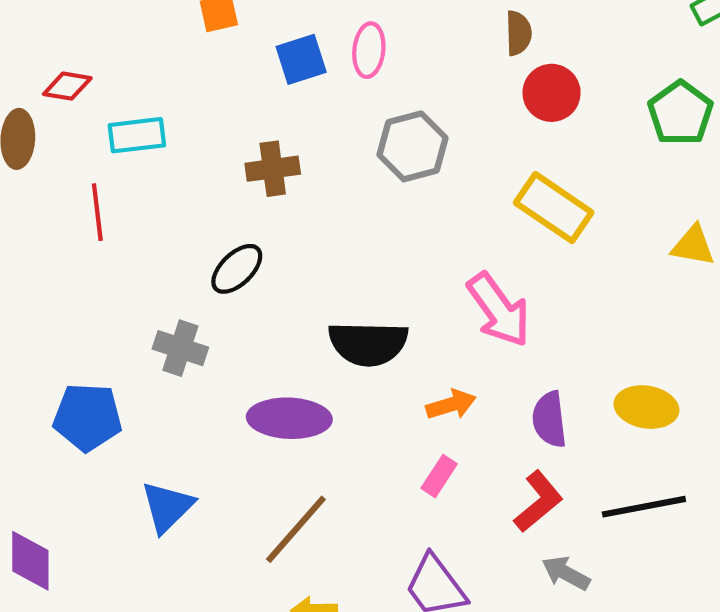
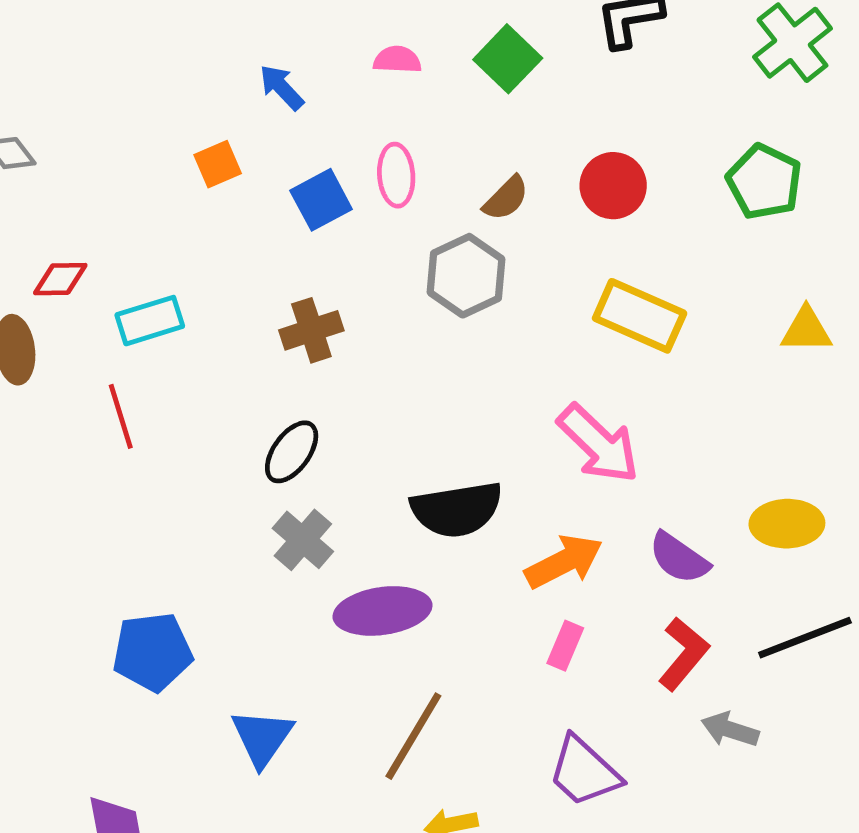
brown semicircle: (518, 33) -> (506, 198), moved, turned 57
gray cross: (180, 348) -> (303, 540), moved, turned 33
orange arrow: (451, 405) -> (564, 562), size x1.4
purple semicircle: (549, 419) -> (679, 558), turned -38

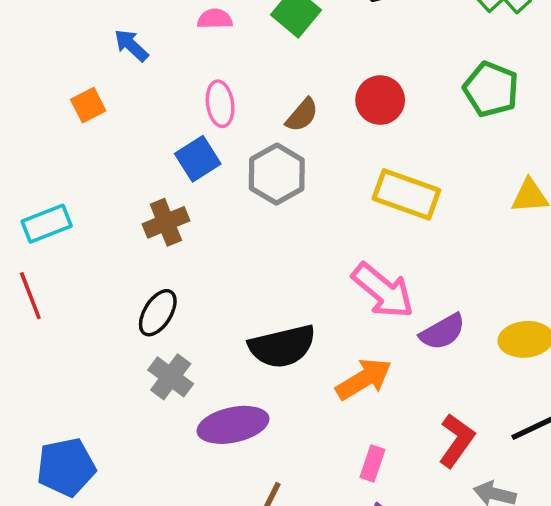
blue square: (321, 200) -> (198, 159), moved
purple semicircle: (679, 558) -> (443, 332), moved, turned -60
pink rectangle: (565, 646) -> (372, 463), moved

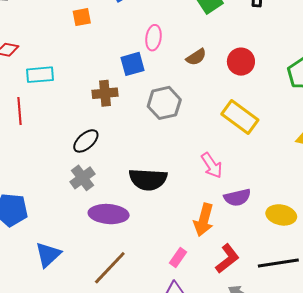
gray hexagon: (277, 174) -> (164, 103), moved
pink arrow: (383, 291) -> (212, 165), size x0.7
orange arrow: (364, 379) -> (204, 220), moved, turned 120

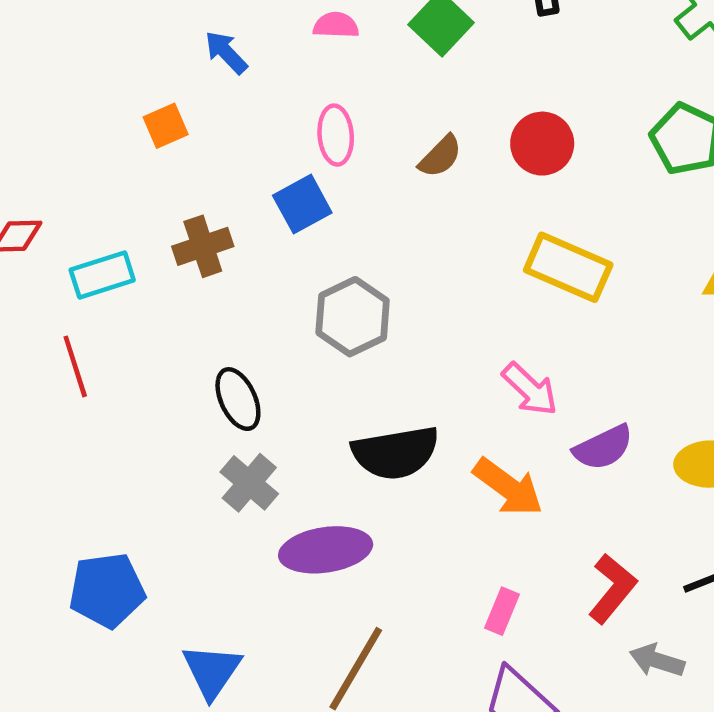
brown cross: (105, 93) -> (203, 246), moved
gray hexagon: (164, 103) -> (353, 317), moved
black ellipse: (86, 141) -> (238, 399), turned -60
orange arrow: (204, 220) -> (508, 487), moved, turned -56

